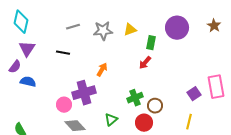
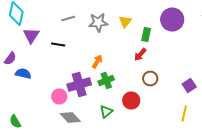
yellow triangle: (130, 30) -> (125, 22), turned -32
purple triangle: (27, 49) -> (31, 36), moved
green cross: (135, 98) -> (106, 80), moved
brown circle: (155, 106) -> (150, 78), moved
red circle: (144, 123) -> (131, 100), moved

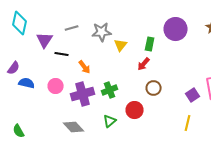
yellow triangle: (125, 22) -> (121, 45), moved
purple triangle: (31, 36) -> (45, 40), moved
orange arrow: (97, 62) -> (85, 67), moved, turned 112
pink circle: (59, 96) -> (56, 86), moved

